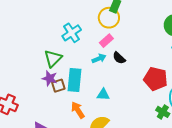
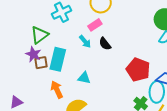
cyan arrow: (99, 58) -> (85, 42), turned 64

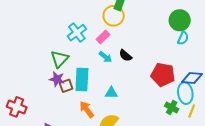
pink rectangle: (95, 25) -> (103, 37), moved

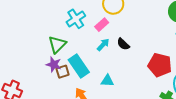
cyan arrow: (105, 57) -> (103, 45), turned -88
cyan rectangle: (82, 79) -> (79, 66), turned -40

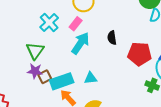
black semicircle: (123, 44) -> (112, 38), moved, turned 48
cyan arrow: (103, 45) -> (80, 43), size x1.6
cyan rectangle: (79, 66) -> (62, 81), moved, turned -65

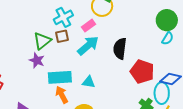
black semicircle: (112, 38) -> (120, 49), size x1.5
brown square: (45, 77) -> (62, 36), moved

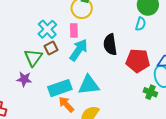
pink rectangle: (89, 26) -> (74, 30), turned -40
cyan semicircle: (168, 38) -> (141, 24), moved
purple star: (37, 60) -> (24, 79), moved
cyan triangle: (89, 82) -> (89, 85), size x1.6

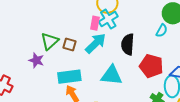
cyan cross: (47, 29) -> (108, 19), moved
brown square: (51, 48) -> (70, 44), moved, turned 32
cyan triangle: (89, 85) -> (112, 75), moved

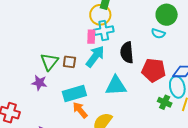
cyan cross: (108, 19) -> (104, 31), turned 30
cyan semicircle: (162, 31) -> (158, 34), turned 88

